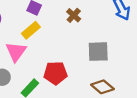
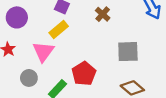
red pentagon: (56, 73) -> (84, 74), turned -30

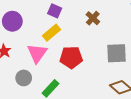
red pentagon: (84, 74) -> (71, 57), moved, turned 30

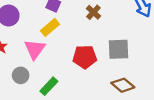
red pentagon: (71, 57) -> (85, 57), moved

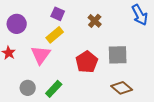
red pentagon: (85, 57) -> (87, 62), turned -30
gray circle: (21, 75) -> (28, 88), moved

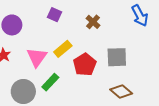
yellow rectangle: (55, 35) -> (63, 49), moved
gray circle: (28, 88) -> (23, 91), size x1.5
green rectangle: (54, 89) -> (50, 82), moved

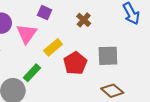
pink triangle: (37, 57) -> (27, 34), moved
green rectangle: (50, 82) -> (32, 73), moved

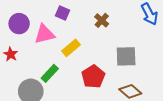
pink triangle: (27, 34) -> (44, 34), turned 40
red pentagon: (75, 63) -> (93, 77), moved

